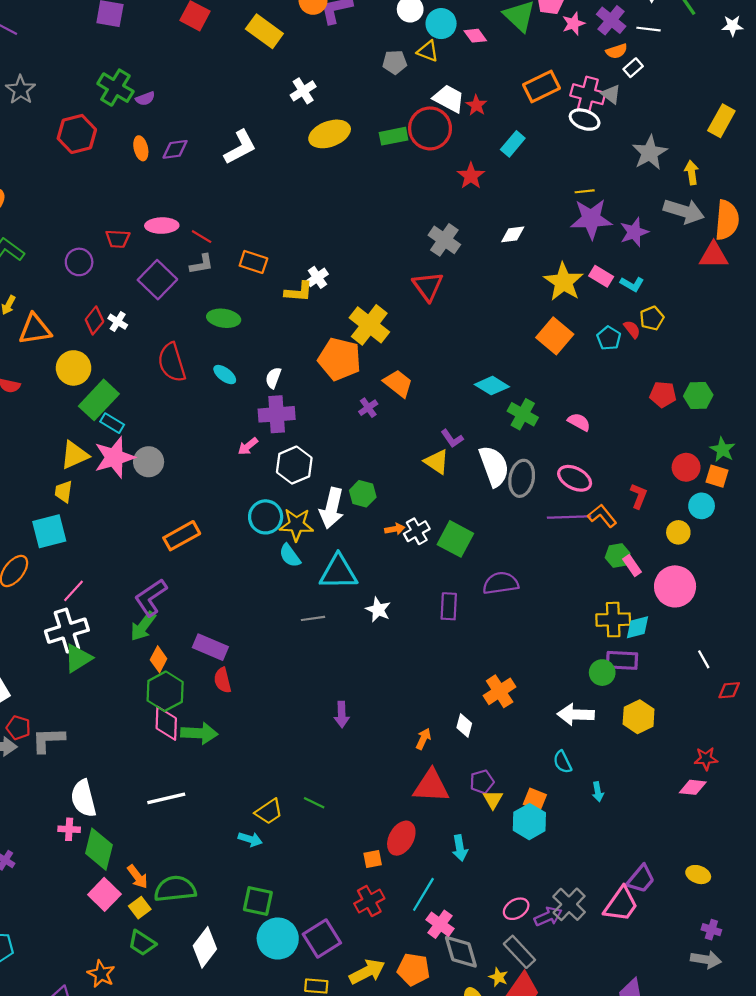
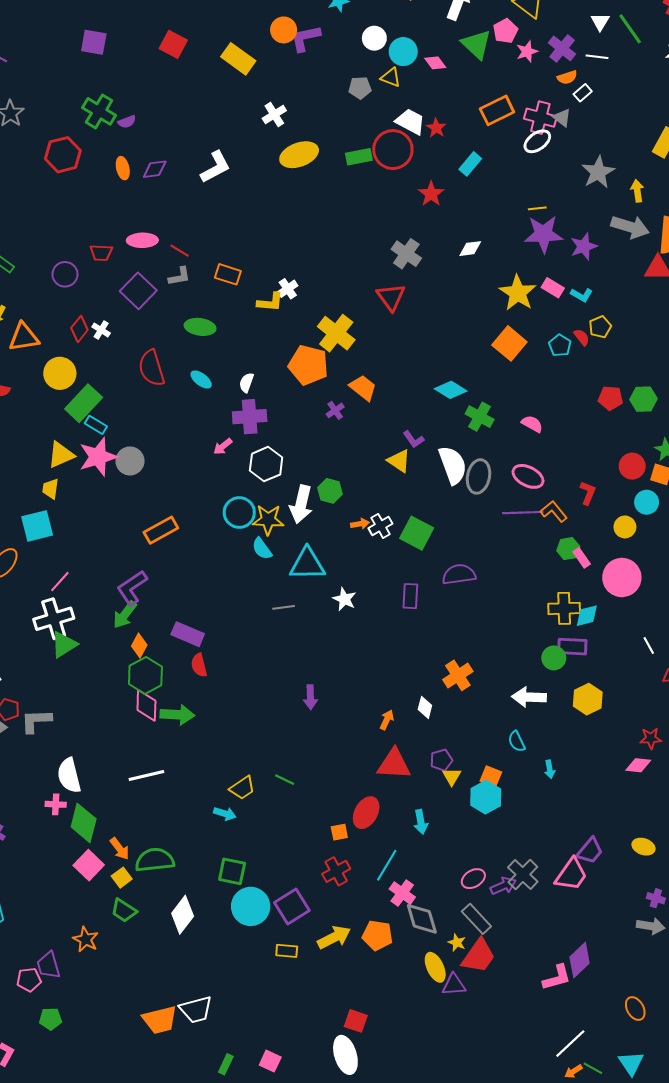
white ellipse: (585, 120) -> (537, 141), turned -56

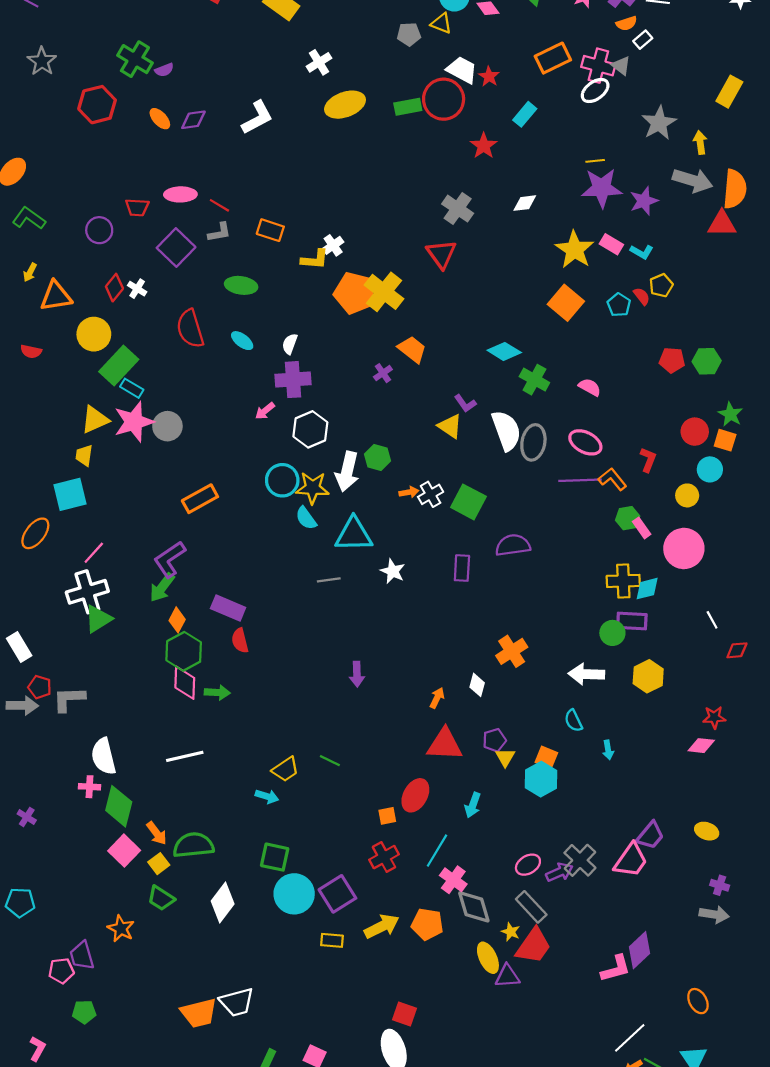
orange ellipse: (123, 168) -> (160, 119), turned -30
orange pentagon: (308, 365) -> (355, 293), moved
green arrow: (177, 715) -> (217, 692), size x0.7
cyan arrow: (421, 822) -> (473, 805), turned 30

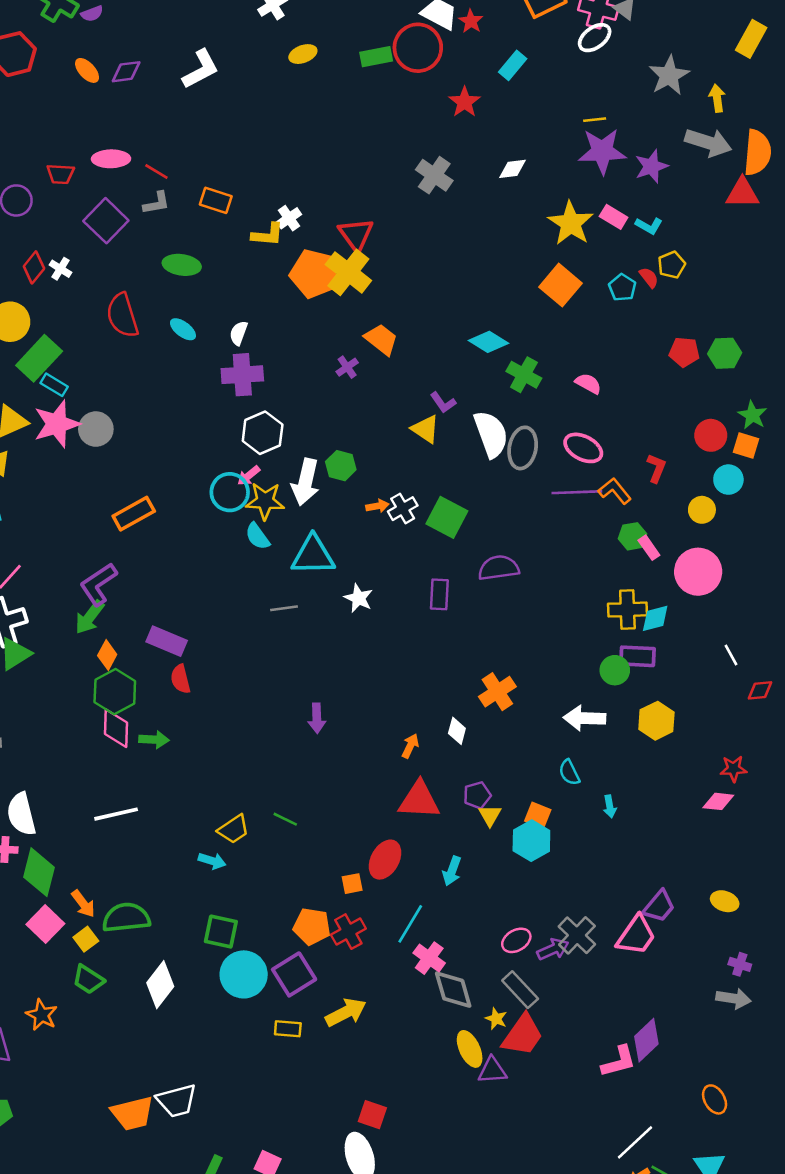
yellow ellipse: (345, 105) -> (303, 54), size x0.6
red triangle: (441, 254) -> (356, 235), moved
pink arrow: (265, 411) -> (249, 476), moved
orange pentagon: (427, 924) -> (312, 926), moved

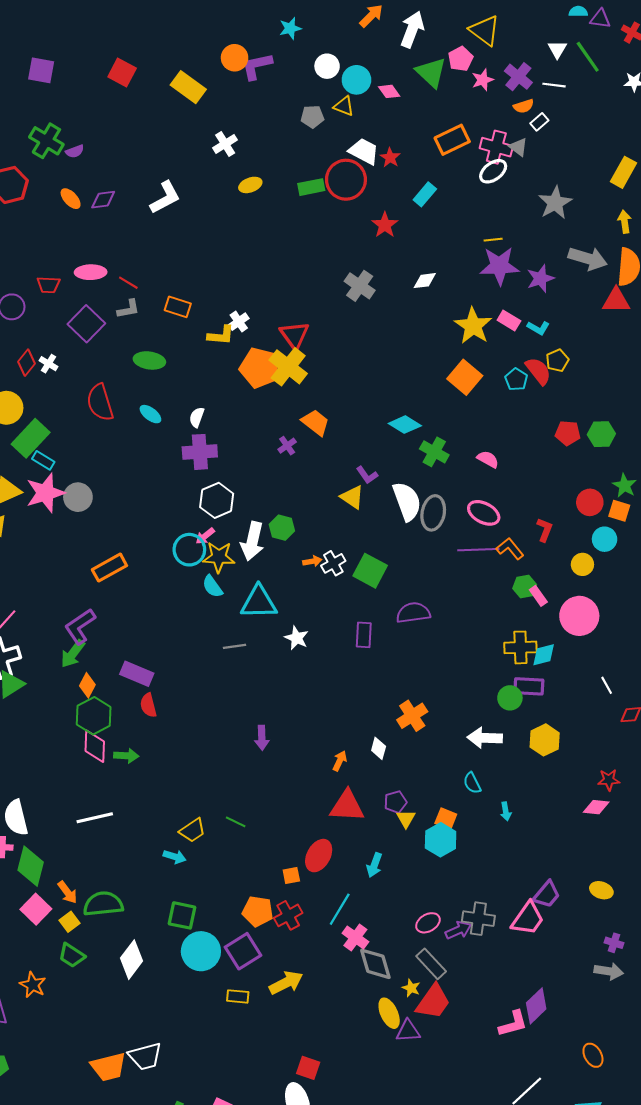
yellow arrow: (717, 98) -> (625, 222), moved
red semicircle: (649, 277) -> (538, 371), size x1.6
gray cross: (577, 935) -> (478, 919), turned -36

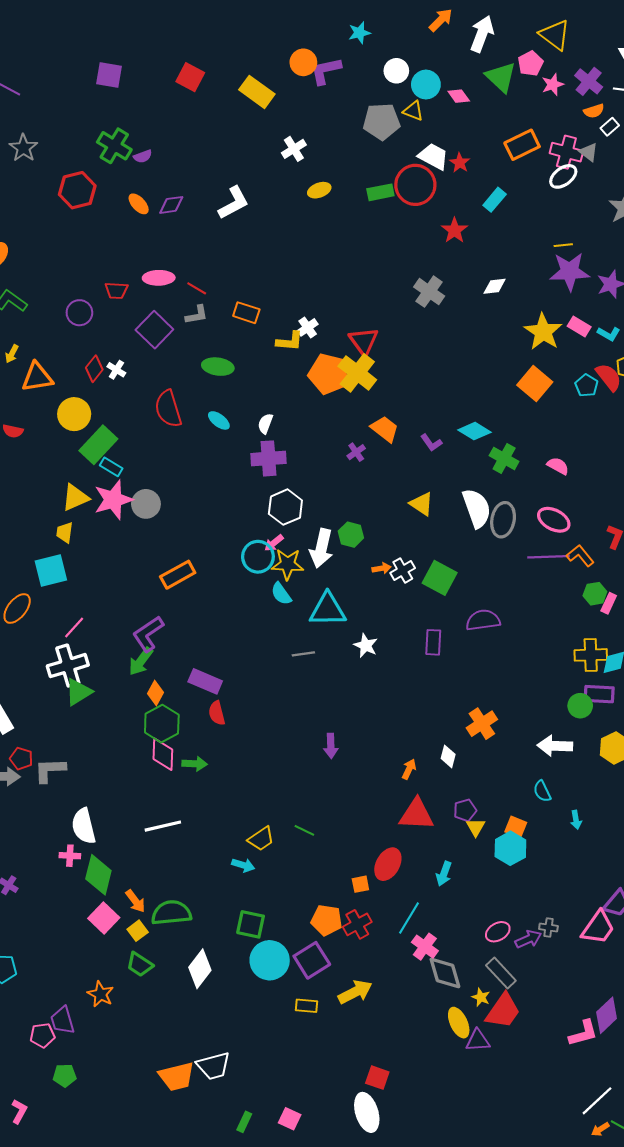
gray pentagon: (312, 117) -> (382, 121), size x1.6
purple L-shape: (367, 475) -> (431, 443), moved
pink rectangle: (538, 596) -> (609, 603), turned 60
gray cross: (478, 919) -> (548, 928), size x0.6

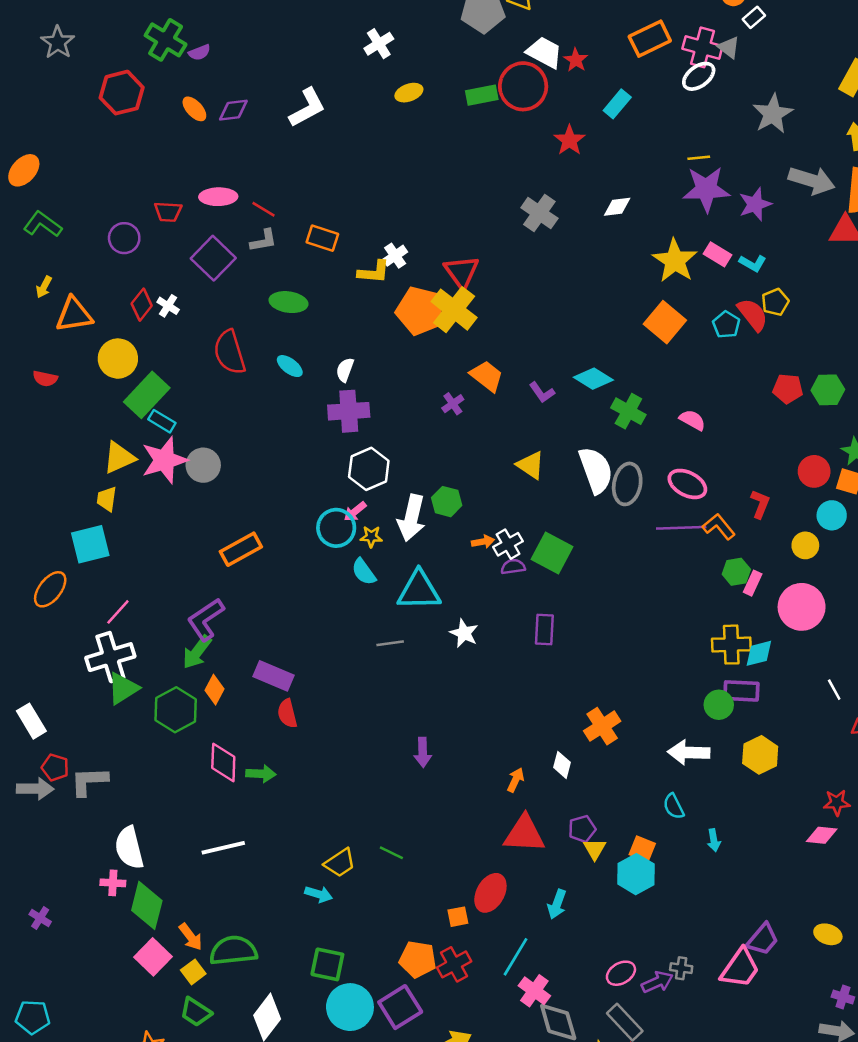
yellow star: (288, 564) -> (371, 537), size x0.6
purple semicircle: (483, 620) -> (513, 567), moved, size x0.6
green hexagon: (162, 724) -> (176, 710), moved

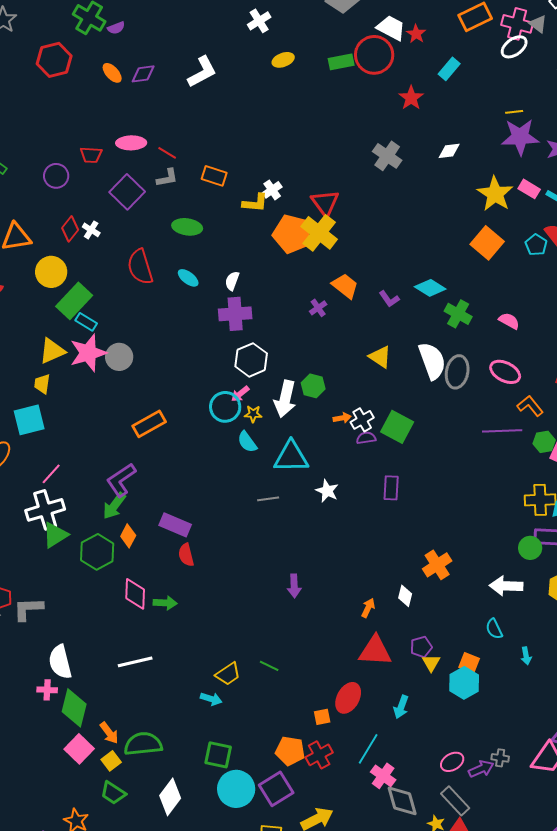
purple line: (681, 528) -> (502, 431), moved

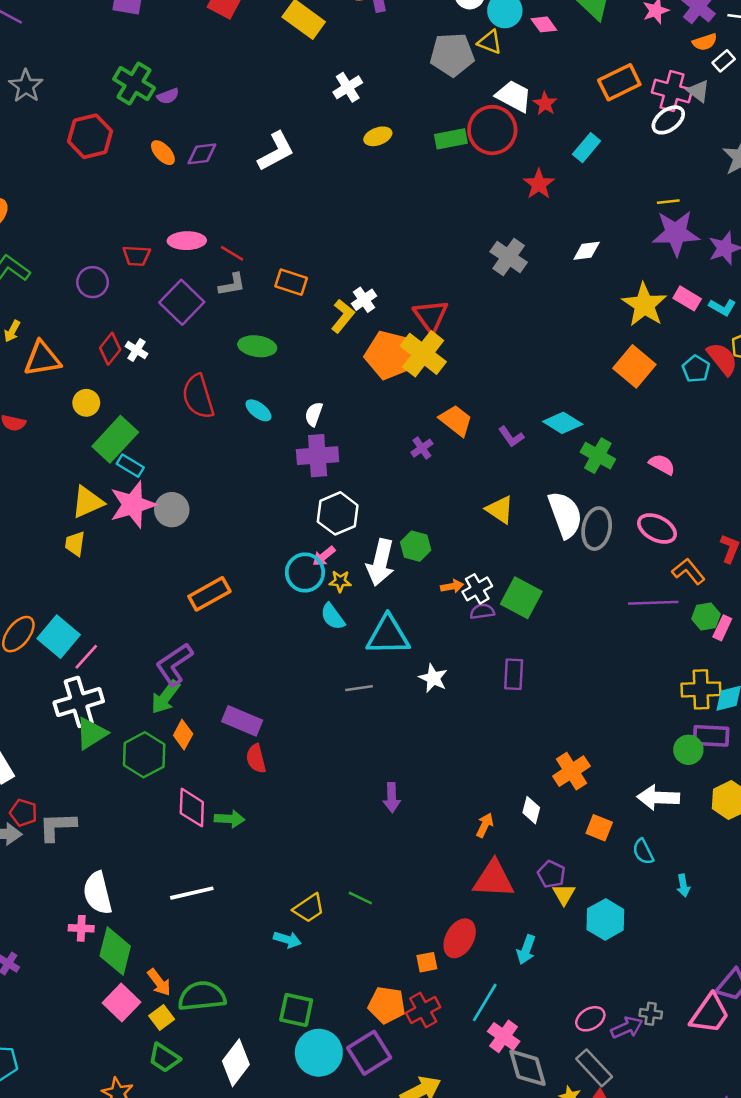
yellow L-shape: (255, 203) -> (343, 316), turned -56
yellow circle: (51, 272) -> (86, 403), size x0.7
cyan square: (29, 420) -> (59, 637), moved, turned -36
purple pentagon: (421, 647) -> (551, 874), turned -30
orange square: (469, 663) -> (599, 828), moved

